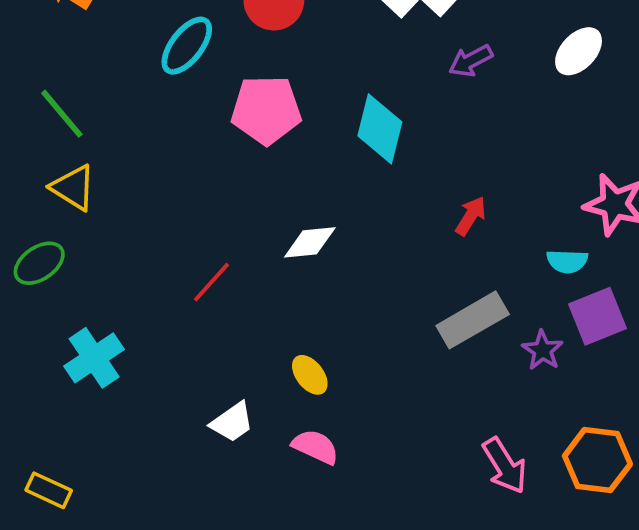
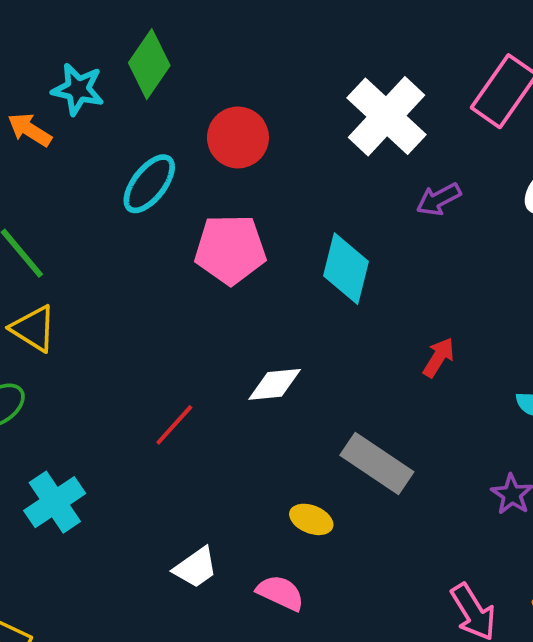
gray rectangle: (473, 320) -> (377, 463), moved, turned 64
yellow ellipse: (310, 375) -> (311, 519), moved, turned -30

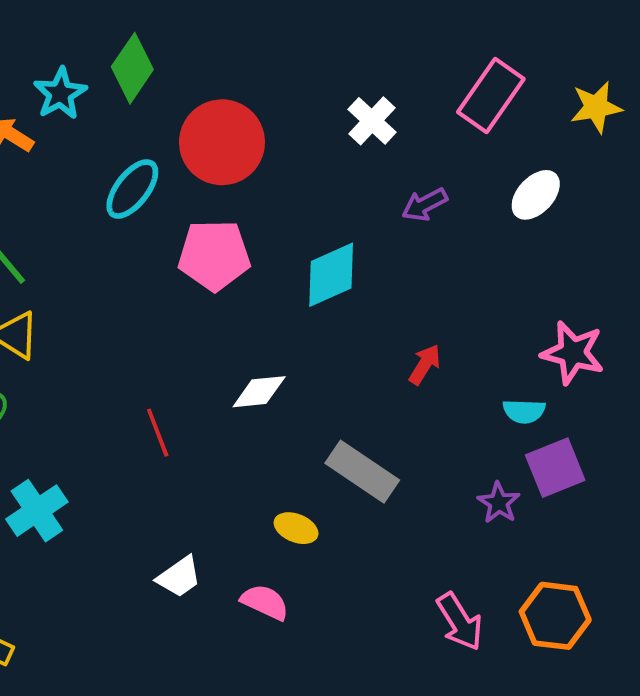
cyan star: (78, 89) -> (60, 94), turned 30
white cross: (387, 116) -> (372, 121), size x0.6
red circle: (238, 137) -> (222, 142), size x1.4
cyan diamond: (346, 269) -> (331, 275), turned 52
red line: (174, 425) -> (158, 433), turned -63

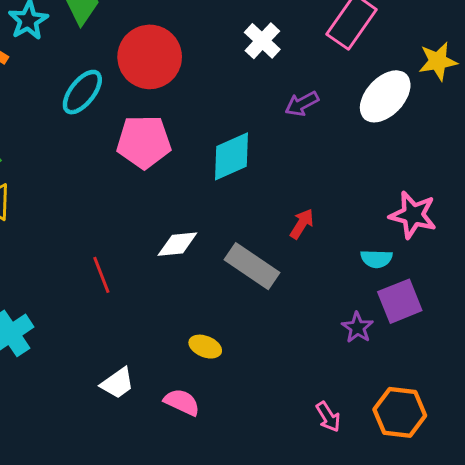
yellow star: (596, 107) -> (438, 61), moved
white ellipse: (536, 195) -> (385, 96), size x1.4
gray rectangle: (362, 472) -> (252, 266), moved
pink arrow: (460, 622) -> (328, 417), size x0.7

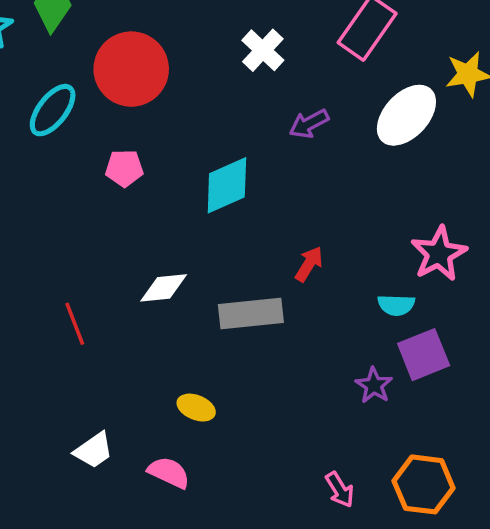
pink pentagon: (144, 142) -> (124, 168), size x0.6
pink star: (413, 215) -> (439, 254), turned 30
gray rectangle: (252, 266) -> (251, 314), turned -40

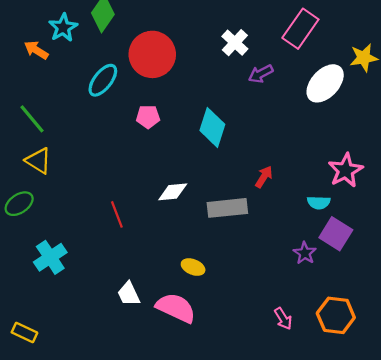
purple arrow: (309, 124) -> (261, 74), moved
cyan diamond: (227, 185) -> (212, 127), turned -48
purple square: (424, 355) -> (336, 234), turned -36
white trapezoid: (94, 450) -> (129, 294), turned 100
pink semicircle: (169, 472) -> (176, 308), size x1.5

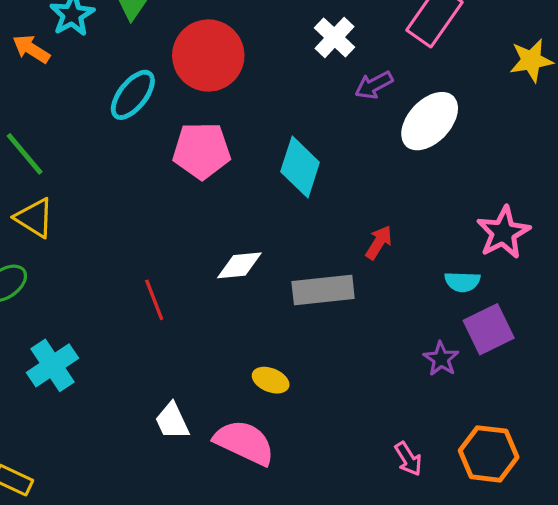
white ellipse: (325, 83) -> (430, 121), moved
pink pentagon: (148, 117) -> (202, 151), size x1.6
purple square: (336, 234) -> (489, 329), turned 32

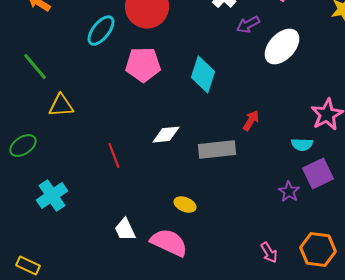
yellow triangle: (34, 218) -> (61, 106), moved, turned -36

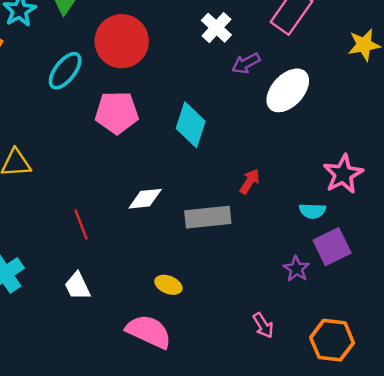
white trapezoid: (125, 230) -> (77, 286), moved
pink arrow: (269, 253) -> (263, 325), moved

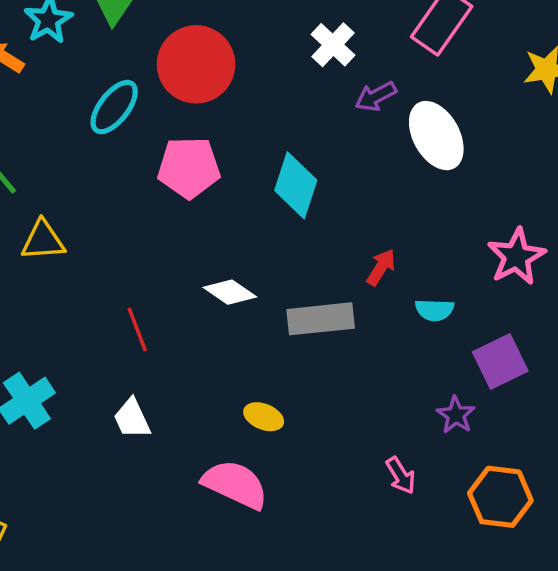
white ellipse: (288, 90) -> (436, 136), turned -72
white diamond: (145, 199) -> (230, 292), turned 40
cyan semicircle: (312, 211) -> (434, 310), moved
purple star: (296, 269) -> (456, 415), moved

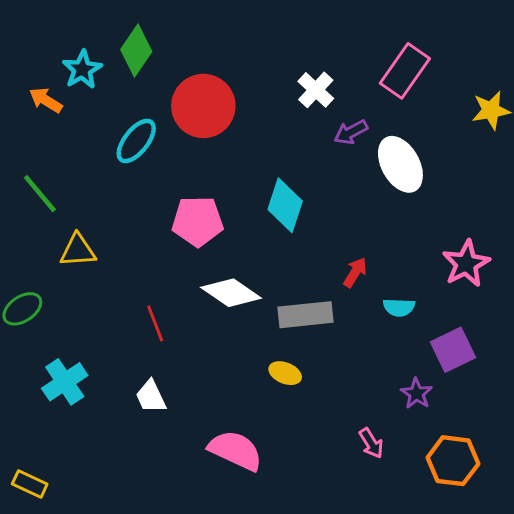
pink pentagon: (189, 168) -> (198, 221), moved
white diamond: (230, 292) -> (231, 293), size x1.4
yellow ellipse: (264, 417) -> (285, 373), moved

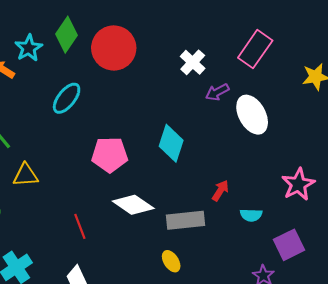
red circle: (203, 106) -> (114, 48), moved
yellow ellipse: (285, 373) -> (171, 261), turned 35

